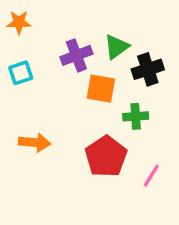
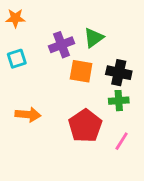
black cross: (148, 69) -> (119, 73), moved, turned 30
green cross: (136, 116) -> (119, 101), moved

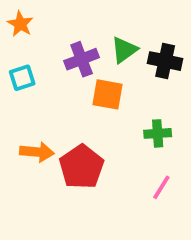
orange star: (15, 18) -> (20, 24), turned 30
black cross: (119, 73) -> (165, 61), moved
red pentagon: (85, 126) -> (82, 167), moved

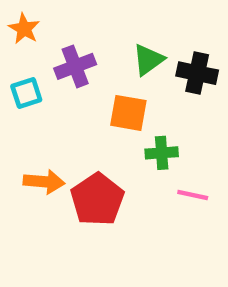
purple cross: (82, 59) -> (75, 66), moved
green cross: (158, 133) -> (162, 153), moved
pink line: (161, 187) -> (193, 195), moved, turned 70

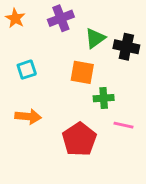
purple cross: (75, 66) -> (61, 18), moved
cyan square: (26, 93) -> (27, 70), moved
red pentagon: (97, 199) -> (79, 139), moved

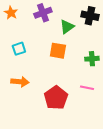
black cross: (126, 47) -> (90, 16), moved
green cross: (104, 98) -> (92, 59), moved

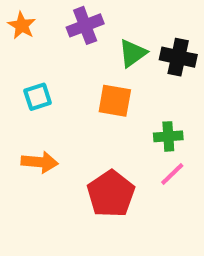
black cross: (90, 16) -> (178, 57), moved
green cross: (92, 59) -> (168, 136), moved
pink line: (87, 88) -> (172, 174), turned -56

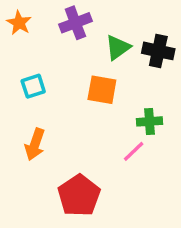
orange arrow: (40, 162) -> (35, 144), turned 104
pink line: (172, 174) -> (134, 151), moved
red pentagon: (111, 194) -> (79, 195), moved

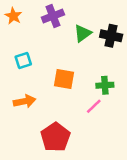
orange square: (102, 90) -> (64, 79), moved
orange arrow: (35, 144) -> (25, 101), turned -120

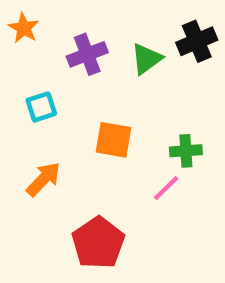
purple cross: (53, 16) -> (87, 54), moved
black cross: (111, 36) -> (197, 41), moved, turned -35
orange arrow: (25, 101) -> (43, 179), turned -35

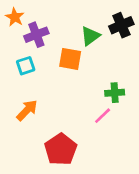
purple cross: (87, 54) -> (36, 35), moved
orange square: (114, 140) -> (70, 59), moved

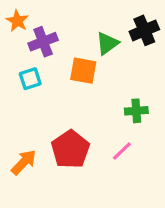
orange arrow: (27, 110) -> (24, 162), moved
pink line: (103, 116) -> (122, 151), moved
red pentagon: (61, 149) -> (70, 149), moved

